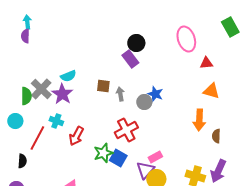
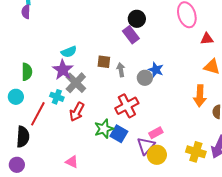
gray cross: (41, 89) -> (76, 83), moved
black semicircle: (22, 161) -> (23, 137), size x1.5

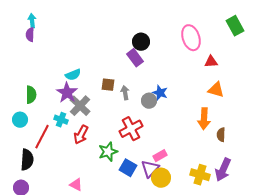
blue square: (119, 134) -> (128, 168), moved

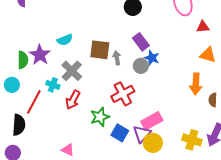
purple rectangle: (135, 58) -> (141, 42), moved
brown square: (108, 85) -> (100, 50), size x1.5
purple star: (67, 93) -> (40, 55), moved
pink rectangle: (160, 156) -> (152, 121), size x1.5

